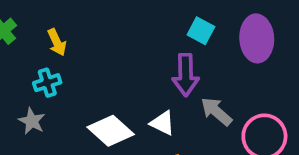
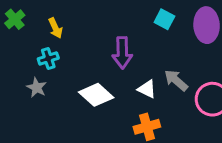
purple arrow: (186, 75) -> (122, 53), moved
white triangle: (163, 123) -> (147, 89), moved

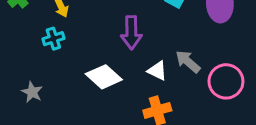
gray star: (37, 88) -> (32, 92), moved

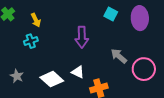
white triangle: (157, 71) -> (78, 72), moved
white diamond: (104, 77) -> (52, 79), moved

